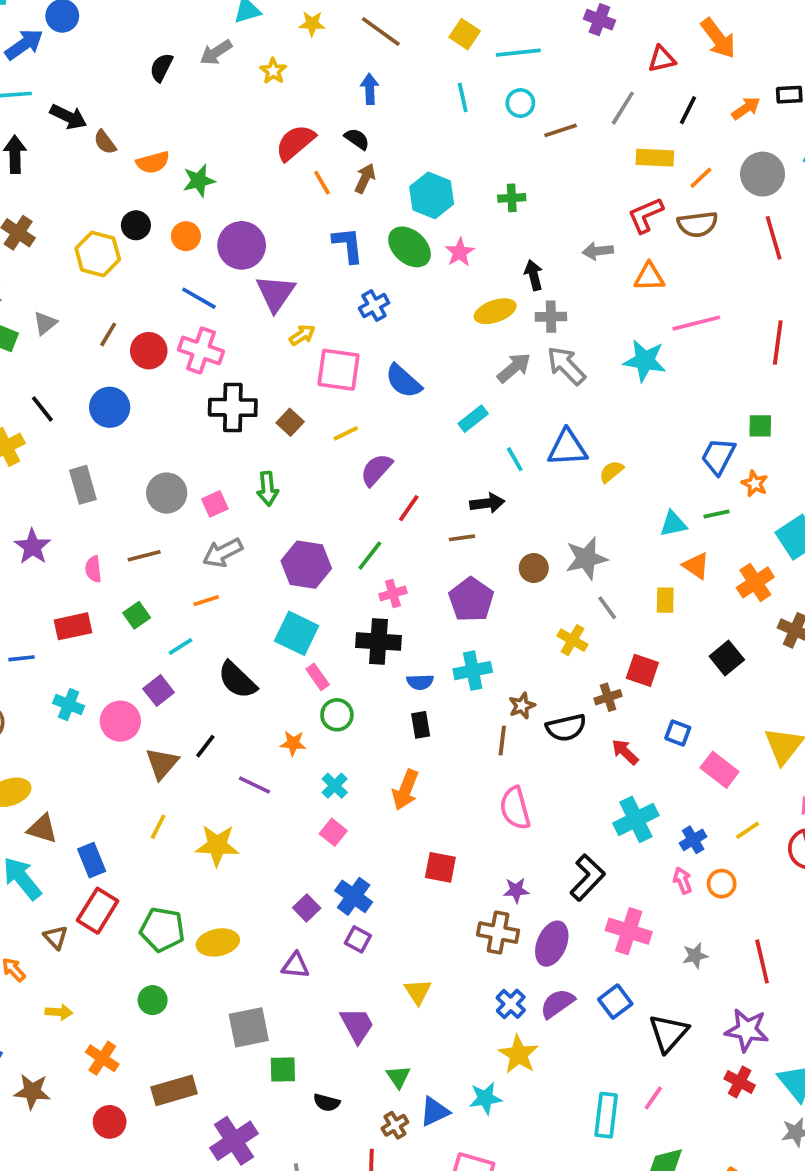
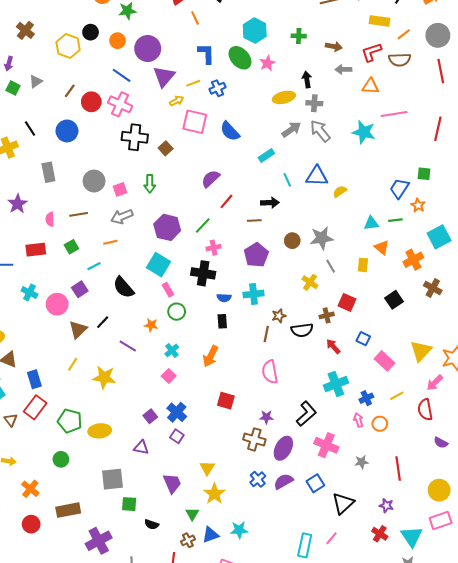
brown arrow: (365, 178) -> (334, 46), moved, turned 70
yellow line: (346, 433) -> (193, 83), moved
purple star: (747, 1030) -> (386, 505), size x0.6
yellow star: (518, 1055) -> (214, 494), moved

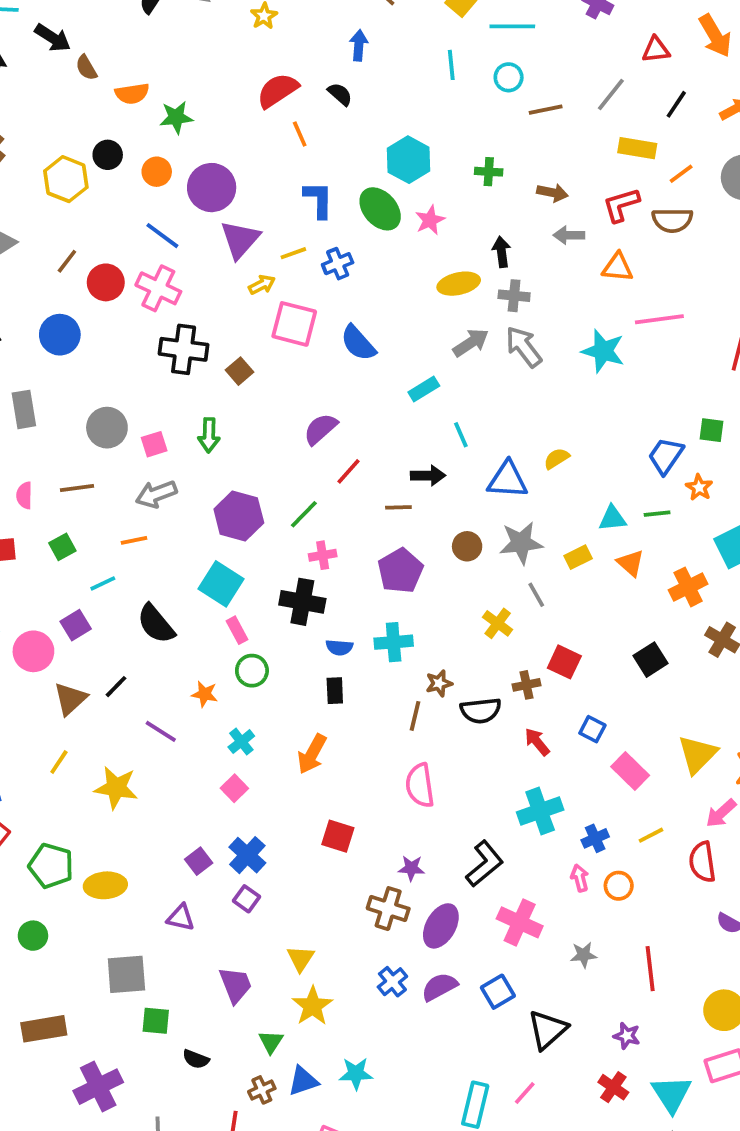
blue triangle: (317, 176) -> (508, 480), moved
yellow rectangle: (363, 265) -> (578, 557), moved, turned 56

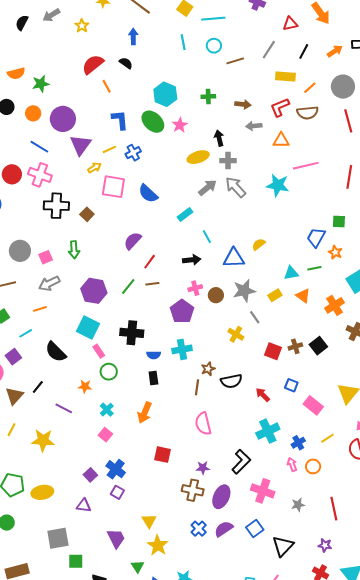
brown line: (398, 507) -> (152, 284), moved
pink cross: (323, 555) -> (195, 288), moved
brown cross: (527, 685) -> (295, 346), moved

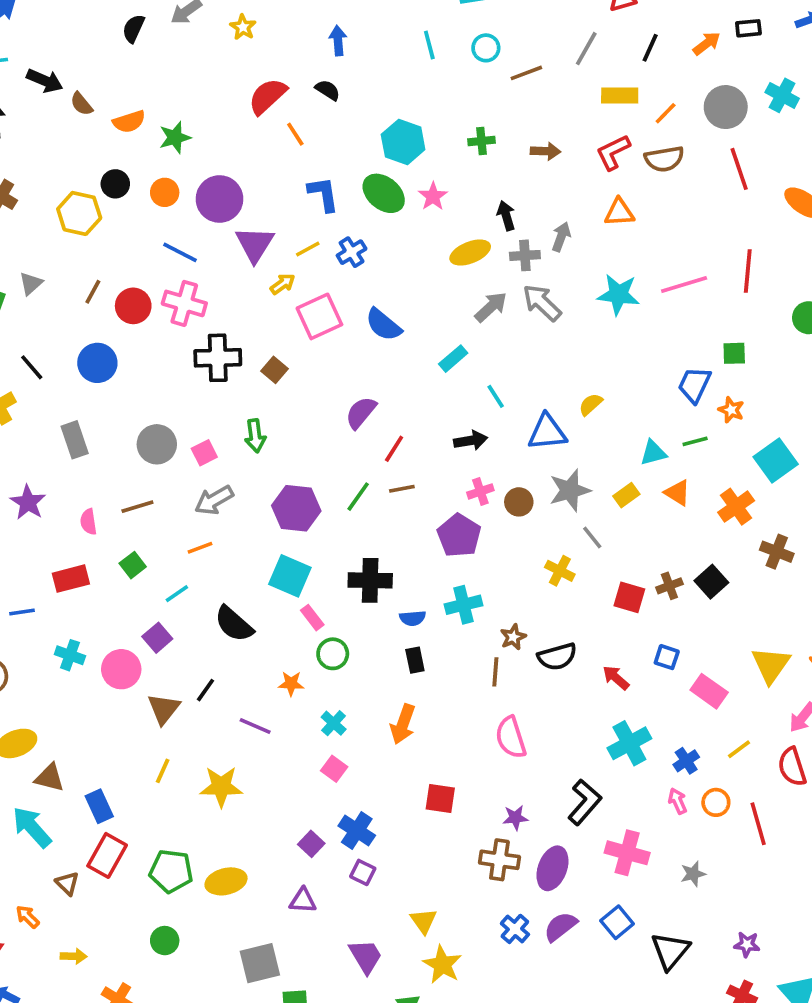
gray arrow: (254, 126) -> (561, 237), moved, turned 119
pink line: (306, 166) -> (684, 285), moved
pink square: (113, 187) -> (319, 316), turned -30
red line: (334, 509) -> (758, 824), moved

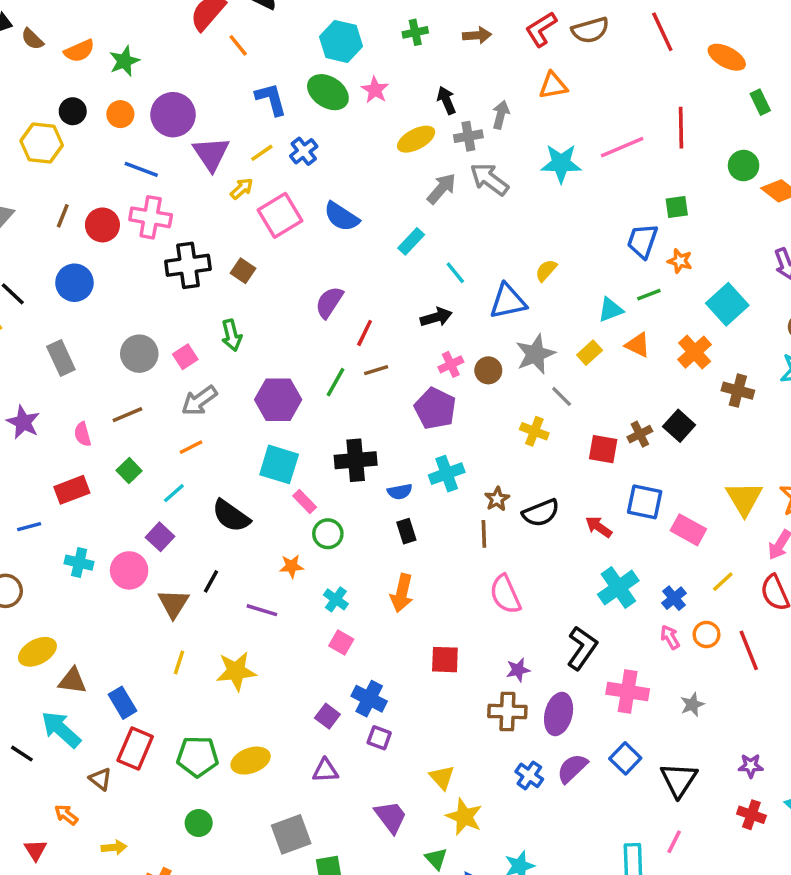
blue square: (667, 657) -> (645, 502), size x1.5

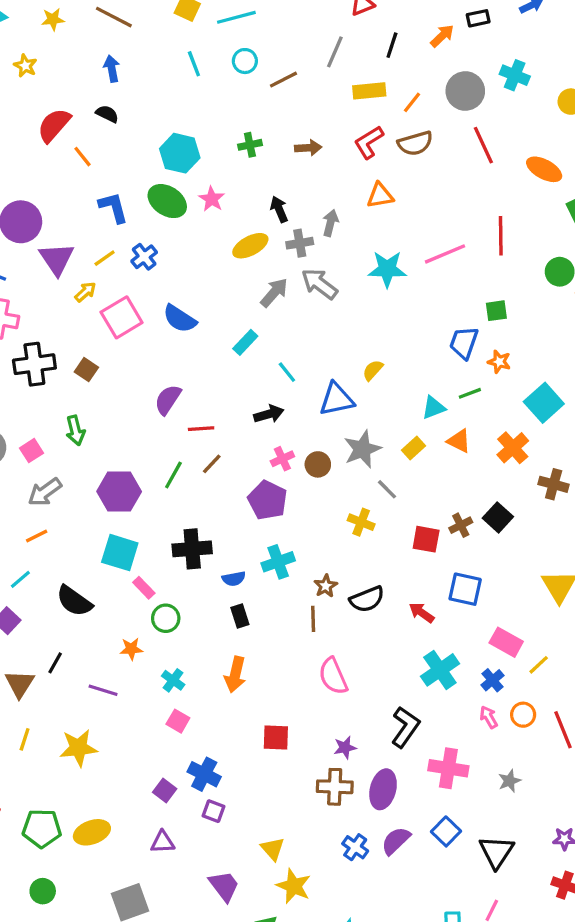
red line: (365, 333) -> (201, 429), turned 60
brown line: (376, 370) -> (212, 464), turned -30
pink rectangle: (688, 530) -> (506, 642), moved

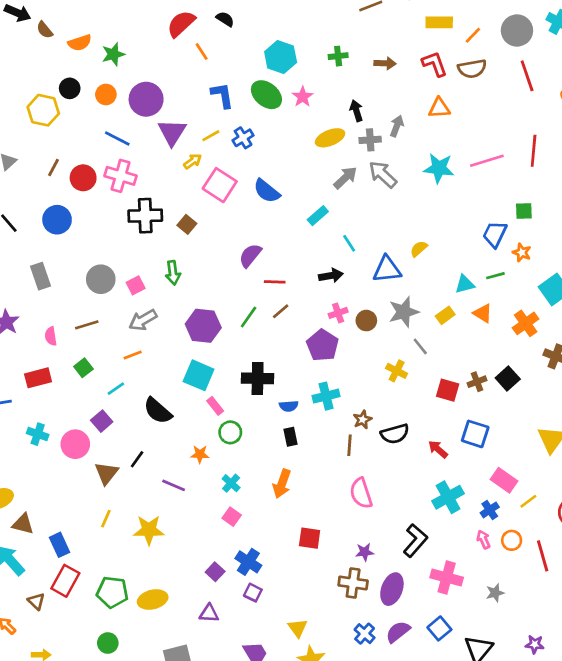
red L-shape: (369, 142) -> (435, 64), turned 96
pink square: (122, 317) -> (220, 185), turned -32

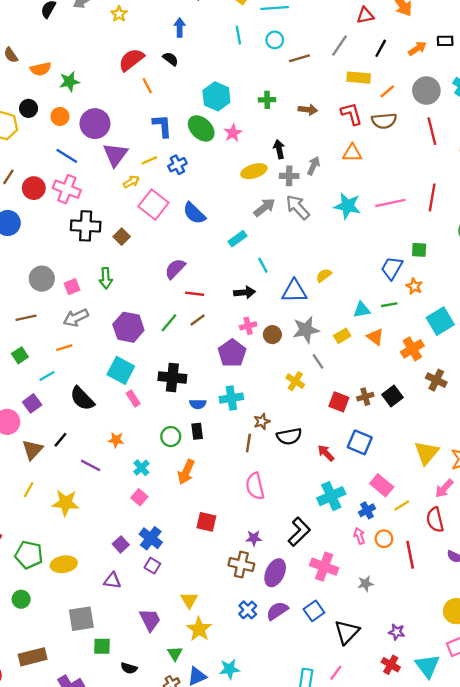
green circle: (230, 432) -> (171, 437), moved

